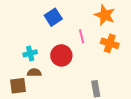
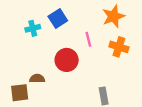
orange star: (105, 15) -> (113, 16), turned 30
cyan cross: (30, 53) -> (33, 28), moved

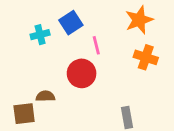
pink line: (88, 39) -> (96, 45), moved

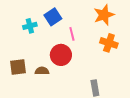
brown semicircle: (45, 96) -> (42, 71), moved
brown square: (24, 114) -> (18, 67), moved

